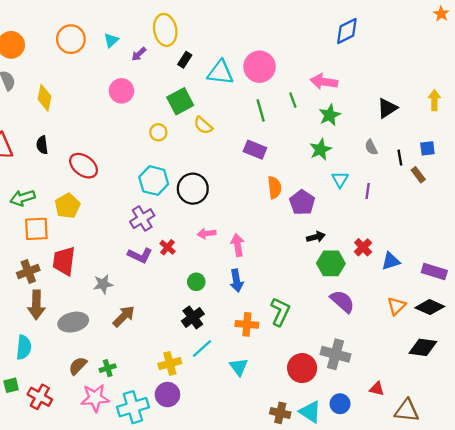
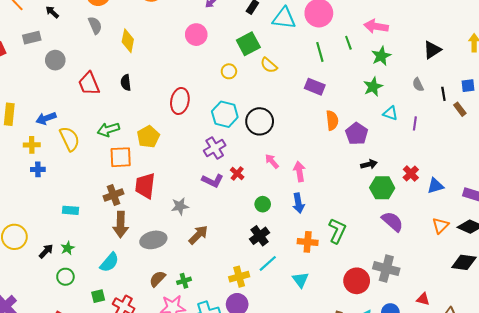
red ellipse: (84, 166) -> (180, 101), moved, turned 65
cyan triangle: (340, 179) -> (390, 113), turned -42
pink arrow: (207, 233) -> (272, 161), turned 56
cyan semicircle: (24, 347) -> (109, 262), turned 35

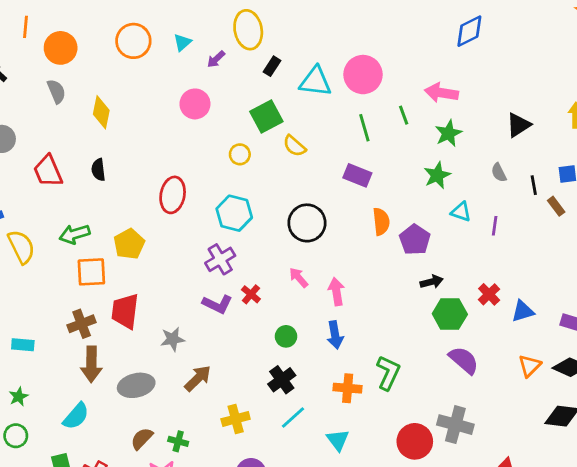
black circle: (260, 121) -> (307, 223), moved
yellow cross: (239, 277) -> (236, 419), moved
green cross: (184, 281) -> (178, 441), turned 32

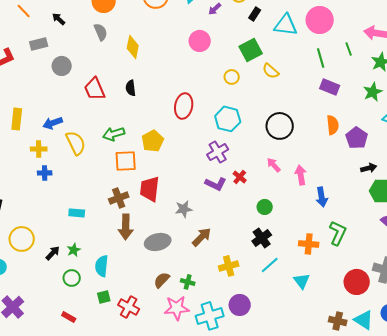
purple rectangle: (357, 175) -> (330, 87), moved
blue arrow: (335, 335) -> (322, 197), moved
cyan semicircle: (76, 416) -> (102, 266), moved, turned 145

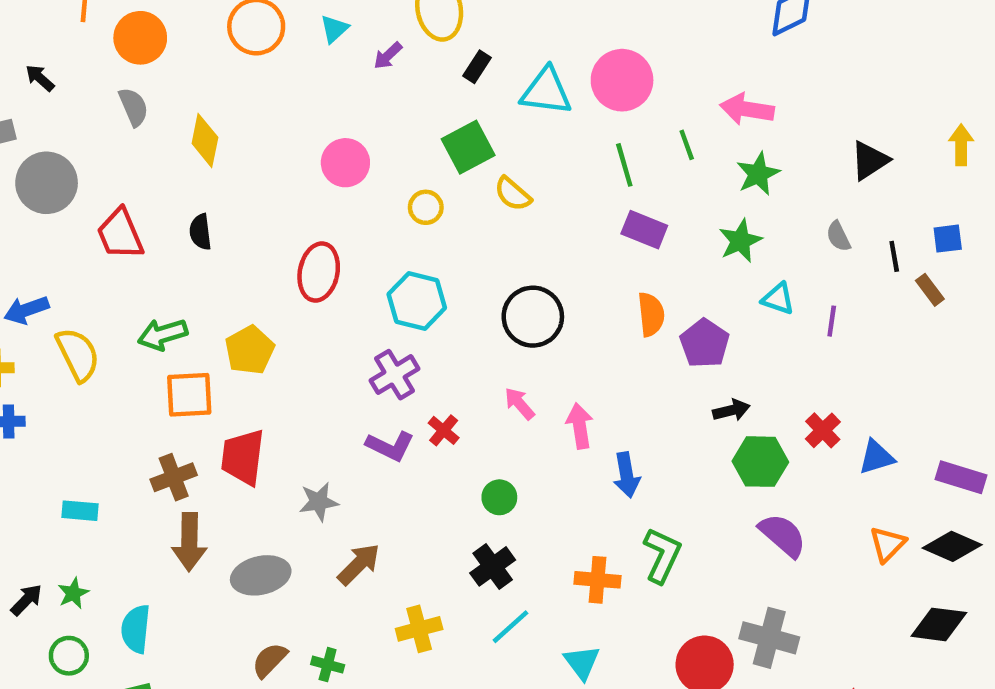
pink circle: (200, 41) -> (345, 163), moved
gray circle: (62, 66) -> (47, 183), size x1.4

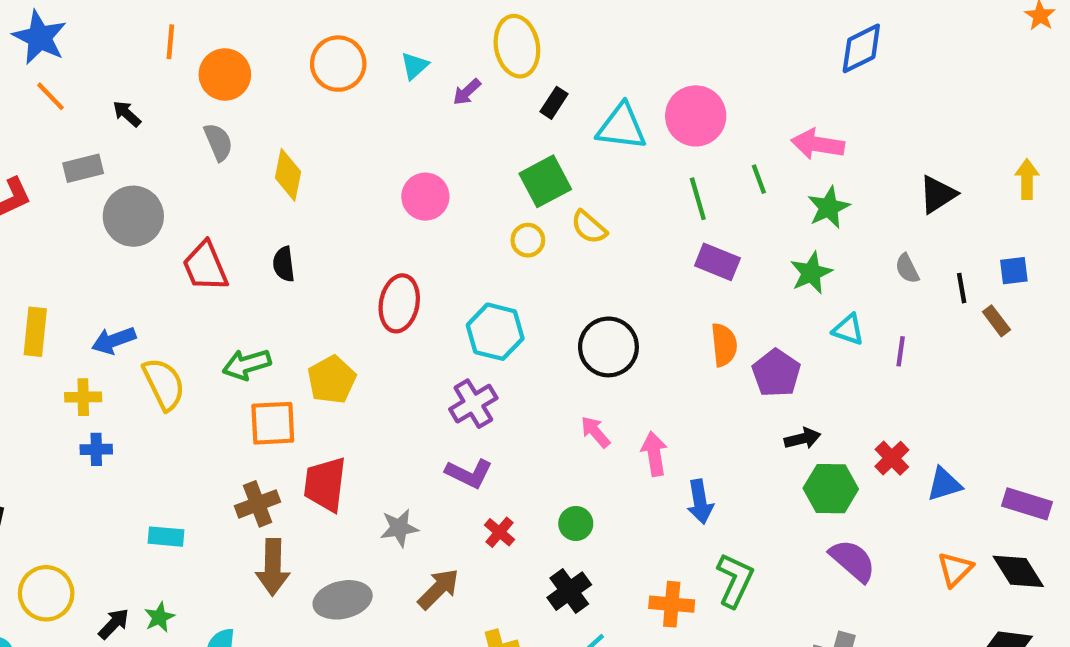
yellow circle: (426, 207) -> (528, 240), moved
red cross: (444, 430) -> (499, 532), moved
black diamond: (952, 546) -> (1018, 571), turned 34

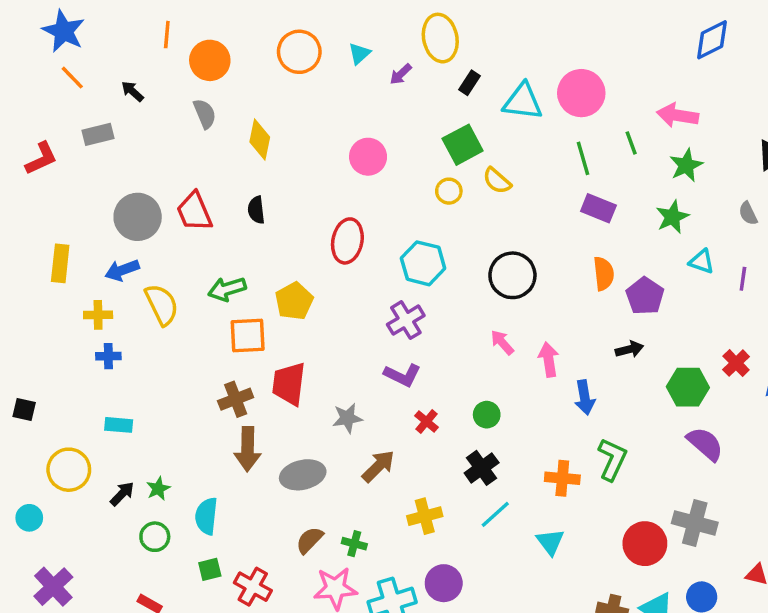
gray circle: (133, 216) -> (138, 217), moved
black arrow: (802, 439) -> (629, 349), moved
cyan rectangle: (166, 537) -> (119, 425), moved

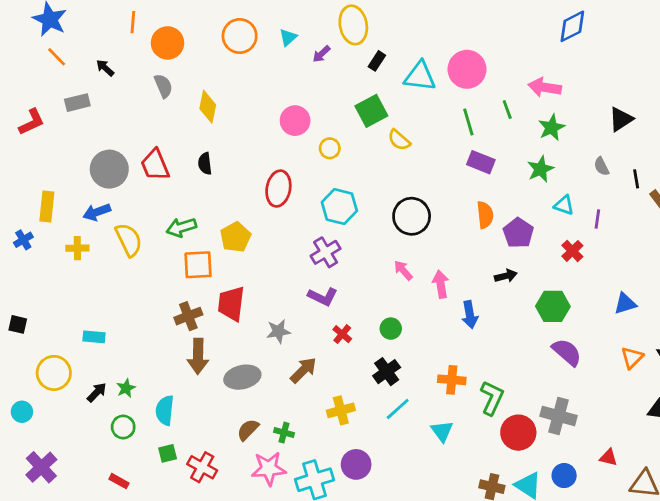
yellow circle: (449, 191) -> (330, 148), moved
blue cross: (108, 356) -> (23, 240), moved, turned -30
red cross: (736, 363) -> (572, 251), moved
green L-shape: (612, 459) -> (492, 398), moved

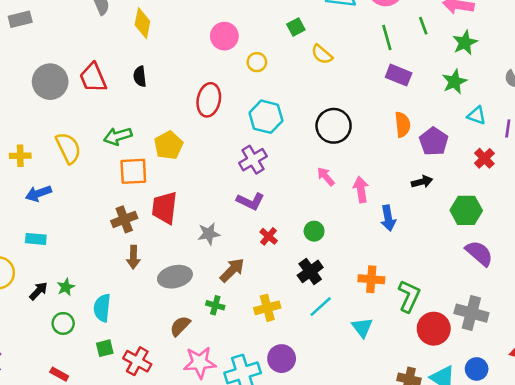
green square: (371, 111) -> (296, 27), size x0.6
blue arrow: (97, 212) -> (38, 193), moved
brown arrow: (198, 356) -> (133, 257), size x0.7
green cross: (284, 433) -> (215, 305), moved

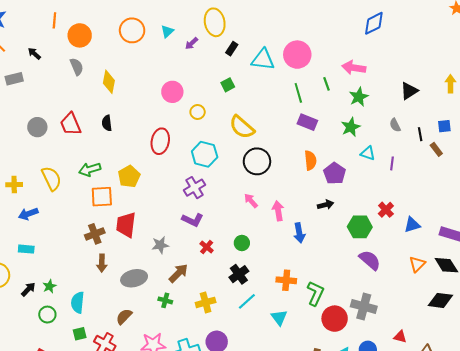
yellow semicircle: (322, 54) -> (242, 127), moved, size x1.5
gray circle: (50, 82) -> (37, 127), size x0.7
red cross: (484, 158) -> (386, 210), moved
brown semicircle: (180, 326) -> (124, 317), moved

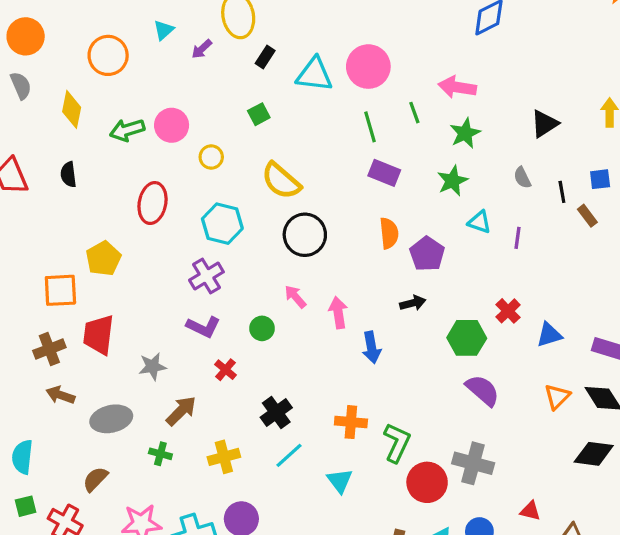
orange circle: (132, 30) -> (108, 55), moved
green arrow: (90, 169) -> (127, 130), moved
green circle: (242, 243) -> (262, 328), moved
brown arrow: (102, 263) -> (60, 395), turned 108

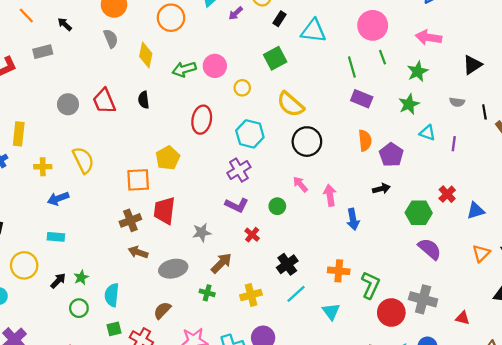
pink circle: (368, 67) -> (373, 25), moved
pink arrow: (457, 87) -> (429, 37), moved
green square: (259, 114) -> (275, 58), size x1.5
gray semicircle: (522, 178) -> (457, 102), turned -56
red triangle: (530, 511) -> (463, 318), moved

